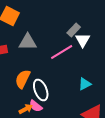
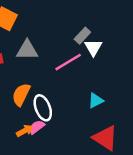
pink semicircle: (36, 106) -> (37, 127), turned 104

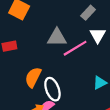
gray rectangle: (82, 36) -> (88, 13), moved
gray triangle: (27, 50) -> (57, 37), moved

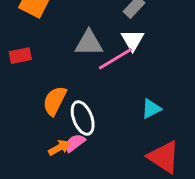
white triangle: (98, 35) -> (133, 40), moved

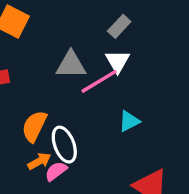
cyan triangle: (151, 109) -> (129, 121), moved
orange arrow: (59, 148) -> (39, 161), moved

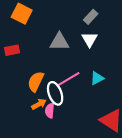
pink line: (99, 81) -> (68, 79), moved
pink semicircle: (56, 171) -> (50, 111), turned -48

